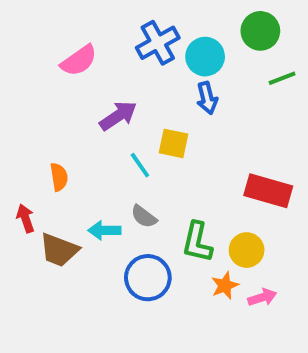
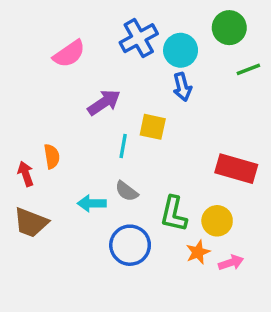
cyan line: (140, 165) -> (123, 146), turned 45
red arrow: (25, 218) -> (26, 174), moved
brown trapezoid: (59, 250) -> (31, 223), moved

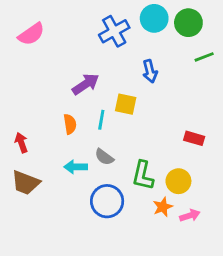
cyan circle: (181, 50) -> (154, 18), moved
pink semicircle: (69, 54) -> (31, 34), moved
orange semicircle: (52, 156) -> (70, 124), moved
red rectangle: (236, 169) -> (194, 138), size x0.6

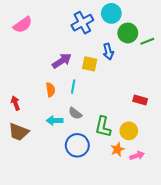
green circle: (188, 23) -> (128, 33), moved
yellow square: (126, 104) -> (90, 64), moved

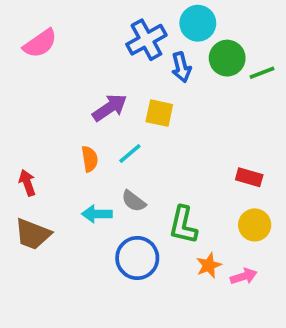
blue arrow: (108, 52) -> (181, 67), moved
cyan line: (73, 87) -> (130, 153), turned 40
yellow circle: (129, 131) -> (255, 225), moved

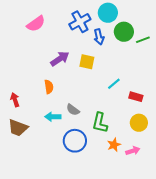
pink semicircle: (40, 43) -> (36, 24), moved
cyan line: (130, 153) -> (114, 84), moved

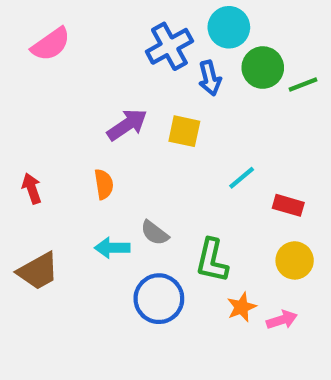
pink semicircle: (36, 24) -> (51, 44), moved
red arrow: (15, 100) -> (32, 188), moved
brown trapezoid: (18, 128) -> (38, 271), turned -50

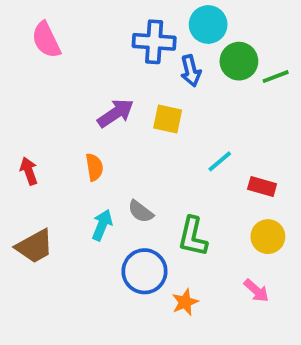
pink semicircle: (51, 44) -> (46, 40), turned 99
blue cross: (169, 46) -> (154, 42), turned 33
cyan arrow: (112, 248) -> (102, 225), turned 112
orange star: (242, 307) -> (185, 302), moved
pink arrow: (282, 320) -> (256, 291), turned 60

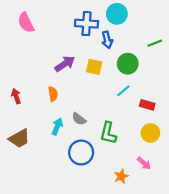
green circle: (239, 61) -> (128, 64), moved
orange star: (185, 302) -> (121, 176), moved

